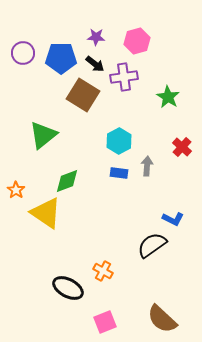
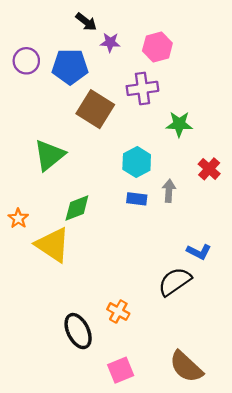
black arrow: (95, 64) -> (86, 22), moved
green star: (168, 97) -> (179, 124), moved, turned -30
black ellipse: (68, 288) -> (78, 331), turned 36

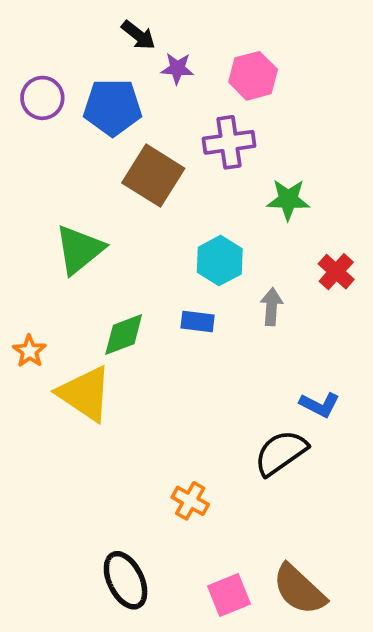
blue rectangle: (137, 199) -> (198, 322), moved
black ellipse: (78, 331) -> (126, 580), moved
pink square: (121, 370) -> (229, 595), moved

